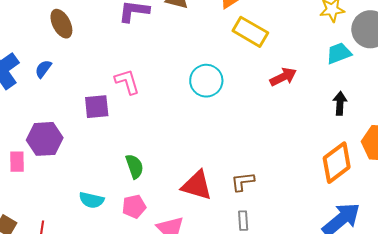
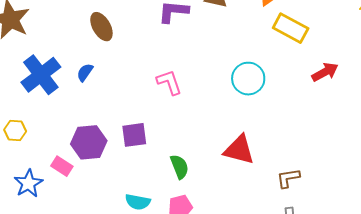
purple square: (97, 107) -> (134, 135), moved
pink rectangle: (17, 162) -> (62, 166), turned -55
red triangle: (197, 185) -> (239, 150), moved

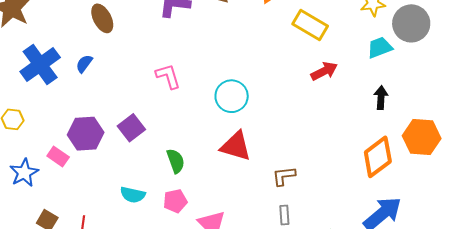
yellow rectangle: (291, 28) -> (310, 25), moved
cyan circle: (248, 79) -> (232, 96), moved
purple square: (134, 135) -> (131, 128), turned -32

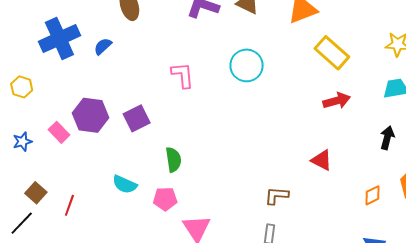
cyan circle: (232, 96) -> (247, 65), moved
red triangle: (236, 146) -> (322, 160), moved, size x0.7
orange diamond: (378, 157) -> (372, 195), size x0.5
blue star: (24, 173) -> (22, 142), size x0.7

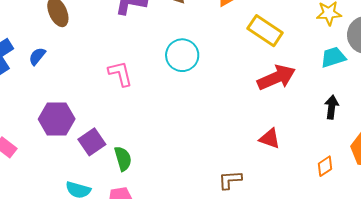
red arrow: (337, 101) -> (276, 78), size x1.4
purple hexagon: (91, 115) -> (57, 119), moved
purple square: (137, 118) -> (92, 142), moved

